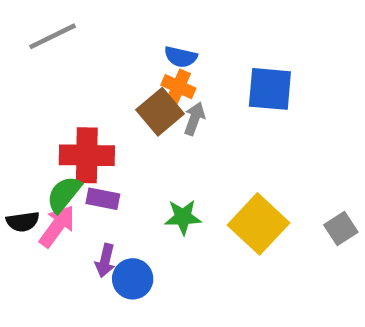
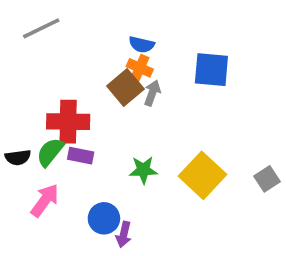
black semicircle: (23, 222) -> (18, 157), moved
pink arrow: (57, 226) -> (45, 200), moved
purple arrow: (105, 261) -> (124, 234), moved

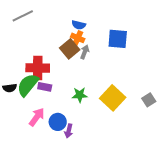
green semicircle: (50, 152) -> (28, 85), size x1.4
pink arrow: (45, 200) -> (37, 117), moved

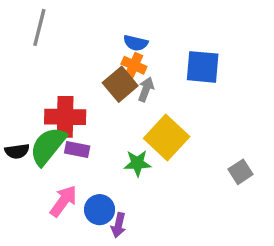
gray line: (23, 16) -> (39, 27), turned -50
yellow square: (113, 98) -> (167, 137), moved
gray square: (149, 100) -> (240, 172), moved

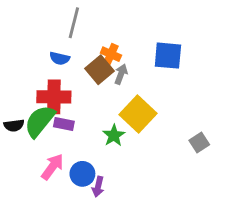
gray line: (39, 27) -> (74, 23), moved
blue semicircle: (136, 43) -> (60, 58), moved
green star: (137, 163) -> (114, 135), turned -30

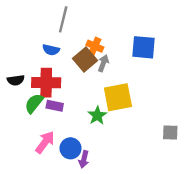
yellow square: (138, 114) -> (118, 97), turned 36
green semicircle: (40, 121) -> (34, 103), size x0.7
black semicircle: (14, 125) -> (16, 80), moved
gray square: (199, 142) -> (170, 133), moved, turned 35

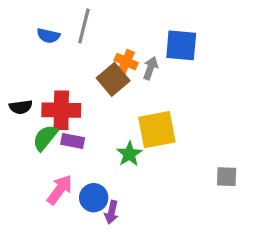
blue square: (143, 47) -> (181, 45), moved
blue semicircle: (51, 50) -> (48, 36), moved
gray arrow: (103, 63) -> (150, 68), moved

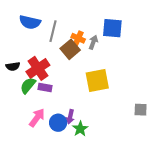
gray line: (84, 26) -> (53, 31), moved
blue semicircle: (48, 36) -> (30, 22), size x1.5
red cross: (61, 110) -> (38, 68), turned -35
green star: (129, 154) -> (80, 129), moved
purple arrow: (111, 212) -> (70, 117), moved

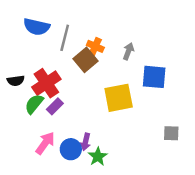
blue square: (112, 28) -> (154, 77), moved
gray arrow: (93, 42) -> (128, 51), moved
purple rectangle: (45, 88) -> (55, 106), turned -56

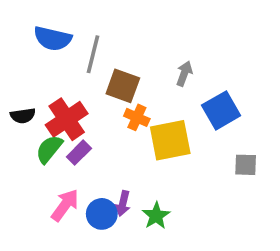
orange cross: (95, 46) -> (137, 117), moved
brown square: (85, 60) -> (123, 86), turned -30
blue square: (154, 77) -> (221, 110), turned -35
gray square: (171, 133) -> (246, 165), moved
green star: (98, 157) -> (156, 216), moved

